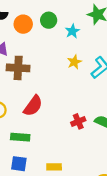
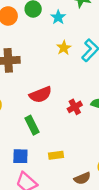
red semicircle: (33, 106) -> (40, 95), moved, turned 40
green rectangle: (20, 137) -> (32, 125), moved, turned 66

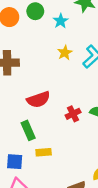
yellow rectangle: (56, 155) -> (44, 152), moved

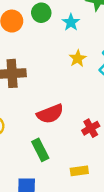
yellow rectangle: (44, 152) -> (79, 171), moved

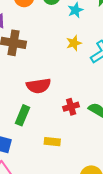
green rectangle: (40, 150) -> (22, 115), turned 36

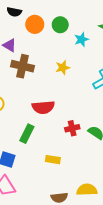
yellow star: (74, 43) -> (63, 68), moved

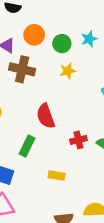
orange circle: (35, 24) -> (34, 35), moved
green circle: (60, 25) -> (62, 44), moved
red semicircle: (43, 107) -> (46, 116), turned 75

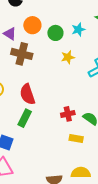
yellow star: (68, 71) -> (68, 57), moved
red semicircle: (46, 116) -> (27, 94), moved
yellow rectangle: (57, 176) -> (76, 139), moved

